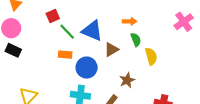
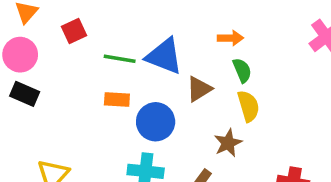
red square: (53, 16) -> (74, 31), moved
green line: (67, 32) -> (120, 59), turned -36
yellow semicircle: (151, 56) -> (248, 106), moved

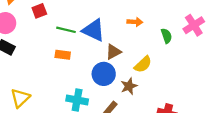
green semicircle: (242, 70) -> (166, 36), moved
yellow semicircle: (248, 106) -> (143, 64), turned 60
blue circle: (156, 122) -> (104, 74), moved

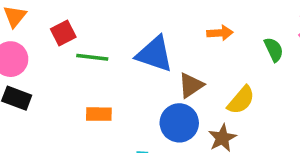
green line: (66, 30) -> (92, 57), moved
orange rectangle: (63, 55) -> (99, 114), moved

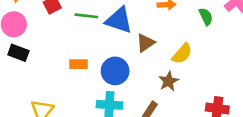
green line: (92, 57) -> (86, 16), moved
blue circle: (179, 123) -> (115, 71), moved

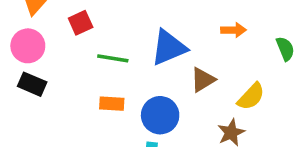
green line: (86, 16) -> (113, 58), moved
blue triangle: (119, 20) -> (169, 48), turned -44

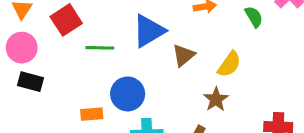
red square: (81, 23) -> (66, 20), size x1.4
orange rectangle: (112, 104) -> (92, 114), moved
blue circle: (160, 115) -> (128, 94), moved

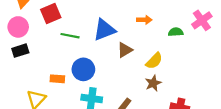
green semicircle: (254, 17) -> (176, 32), turned -72
black rectangle: (31, 82) -> (20, 51), turned -42
brown star: (216, 99) -> (153, 83), moved

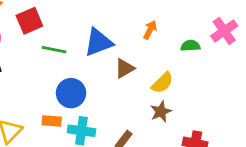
orange arrow: (144, 20) -> (150, 30), turned -64
orange rectangle: (57, 79) -> (52, 121), moved

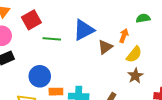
orange arrow: (150, 30) -> (124, 36), moved
green semicircle: (190, 46) -> (143, 18), moved
blue circle: (71, 93) -> (40, 76), moved

